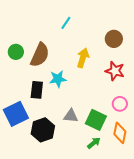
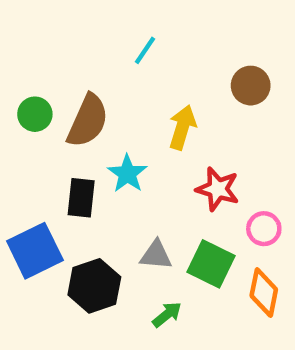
red star: (115, 71) -> (218, 189), moved
cyan star: (58, 79) -> (127, 174), turned -30
green arrow: (94, 143) -> (167, 314), moved

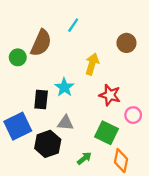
brown semicircle: (88, 121) -> (41, 43), moved
gray triangle: (156, 255) -> (65, 123), moved
orange diamond: (264, 292) -> (121, 161), moved

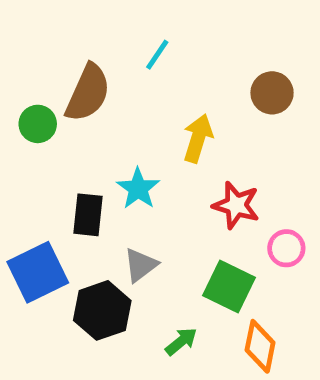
gray triangle: (65, 123) -> (141, 265), turned -42

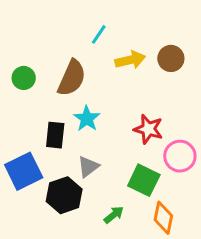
brown semicircle: (88, 93) -> (72, 78), moved
yellow arrow: (198, 138) -> (130, 60), moved, turned 60
pink circle: (286, 248) -> (180, 156), size x1.4

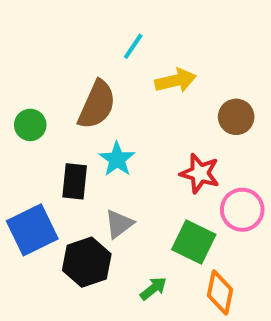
brown circle: (171, 58) -> (236, 117), moved
green circle: (24, 78) -> (30, 125), moved

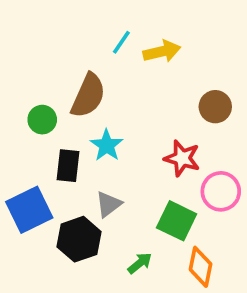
yellow arrow: (176, 80) -> (162, 51), moved
green circle: (30, 125) -> (42, 120), moved

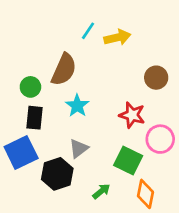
black rectangle: (68, 166) -> (34, 118), moved

